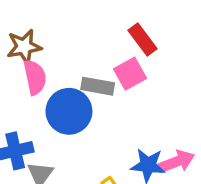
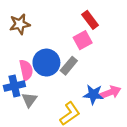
pink semicircle: (35, 77) -> (26, 70), moved
gray rectangle: (98, 86) -> (69, 66), moved, turned -60

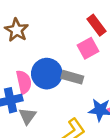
brown star: (20, 24) -> (17, 30), turned -30
gray rectangle: (69, 66) -> (72, 77), turned 66

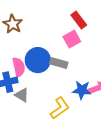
gray triangle: (27, 116) -> (22, 95), turned -35

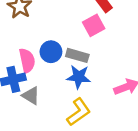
blue circle: (38, 60) -> (51, 52), size x0.7
blue star: (82, 90) -> (79, 77), moved

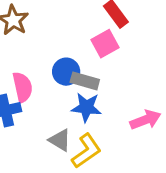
blue circle: (51, 52) -> (66, 72), moved
gray triangle: (31, 96) -> (60, 140), moved

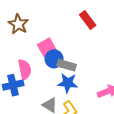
pink square: (105, 44) -> (47, 47), moved

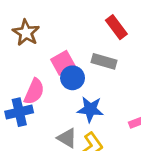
gray rectangle: (67, 65) -> (104, 61), moved
pink semicircle: (25, 69) -> (34, 92), turned 36

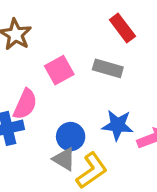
blue circle: (73, 78) -> (71, 137), moved
blue star: (90, 109) -> (118, 125), moved

